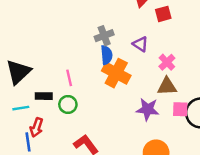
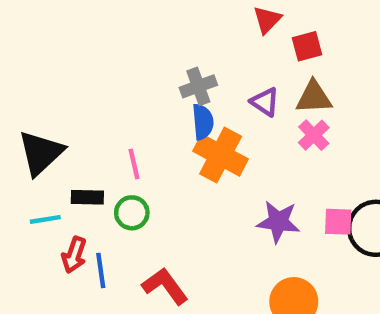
brown triangle: (167, 86) -> (314, 97), moved
blue line: (28, 142) -> (101, 270), moved

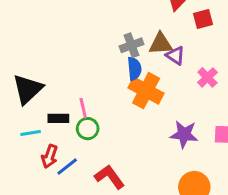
brown triangle: (314, 97) -> (161, 44), moved
pink line: (134, 164) -> (83, 108), moved
blue line: (101, 270) -> (67, 167), turned 60

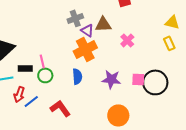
brown triangle: (161, 44) -> (103, 24), moved
purple triangle: (175, 55) -> (87, 30), moved
blue semicircle: (134, 69) -> (77, 76), moved
orange cross: (146, 91) -> (85, 49), turned 35

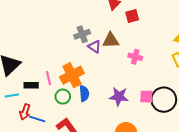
pink cross: (127, 40) -> (135, 57), turned -32
orange cross: (85, 49) -> (72, 75), moved
green circle: (45, 75) -> (63, 97), moved
blue line: (31, 101) -> (37, 119), turned 56

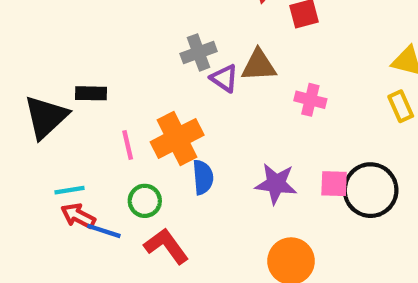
black rectangle: (31, 85) -> (91, 93), moved
cyan line: (12, 96) -> (70, 190), moved
green circle: (63, 97) -> (145, 201), moved
red arrow: (25, 112) -> (78, 216), turned 98

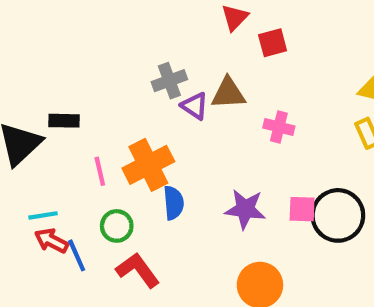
blue line: (104, 231) -> (77, 255), turned 48

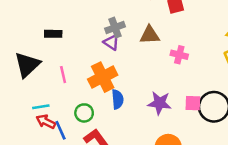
purple triangle: (195, 106) -> (111, 42), moved
black rectangle: (64, 121) -> (53, 34), moved
pink line: (100, 171) -> (63, 75), moved

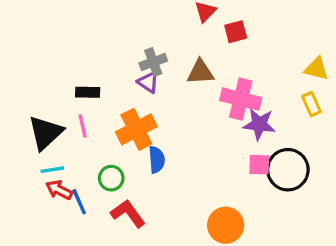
black rectangle: (53, 34) -> (88, 92), moved
pink cross: (179, 55) -> (241, 99), size x1.6
black triangle: (27, 65) -> (46, 133), moved
purple star: (160, 103) -> (259, 124), moved

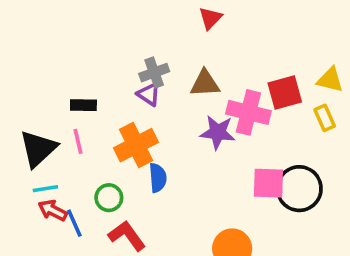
red square: (236, 32) -> (285, 92), moved, size x1.4
purple star: (259, 124) -> (218, 132), moved
pink square: (259, 165) -> (268, 183), size x1.4

